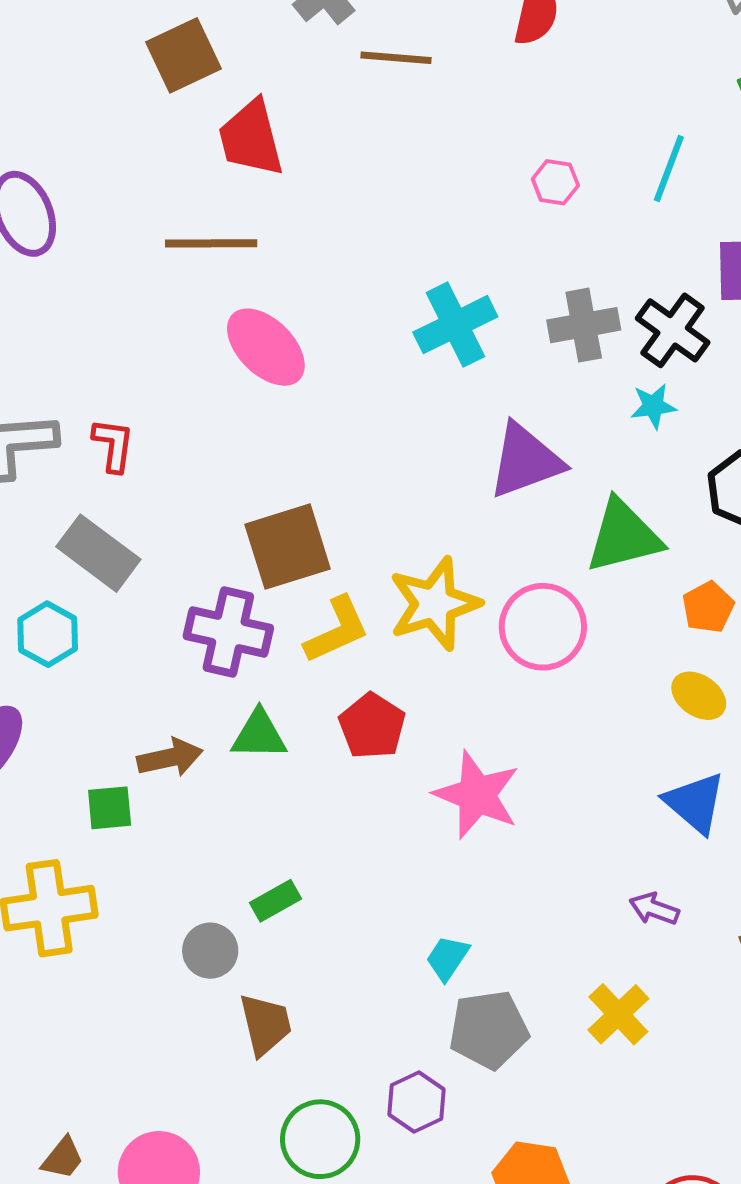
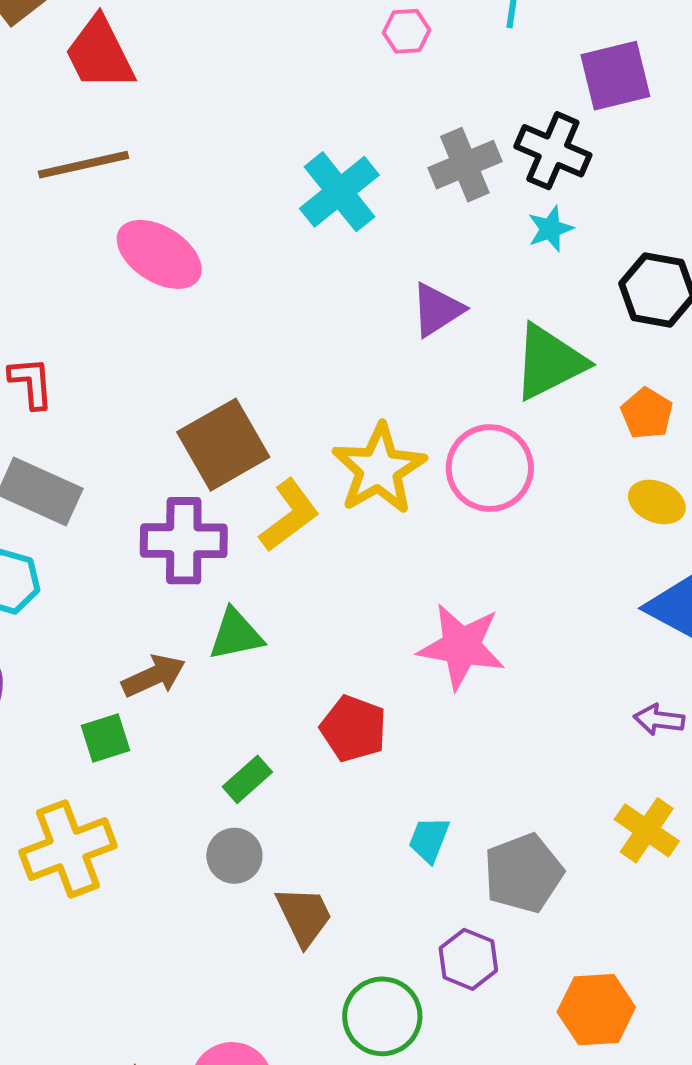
purple triangle: (525, 461) -> (437, 310), size x0.7
red pentagon: (372, 726) -> (353, 729), moved
green rectangle: (276, 901) -> (247, 779), moved
cyan trapezoid: (447, 958) -> (429, 840), moved

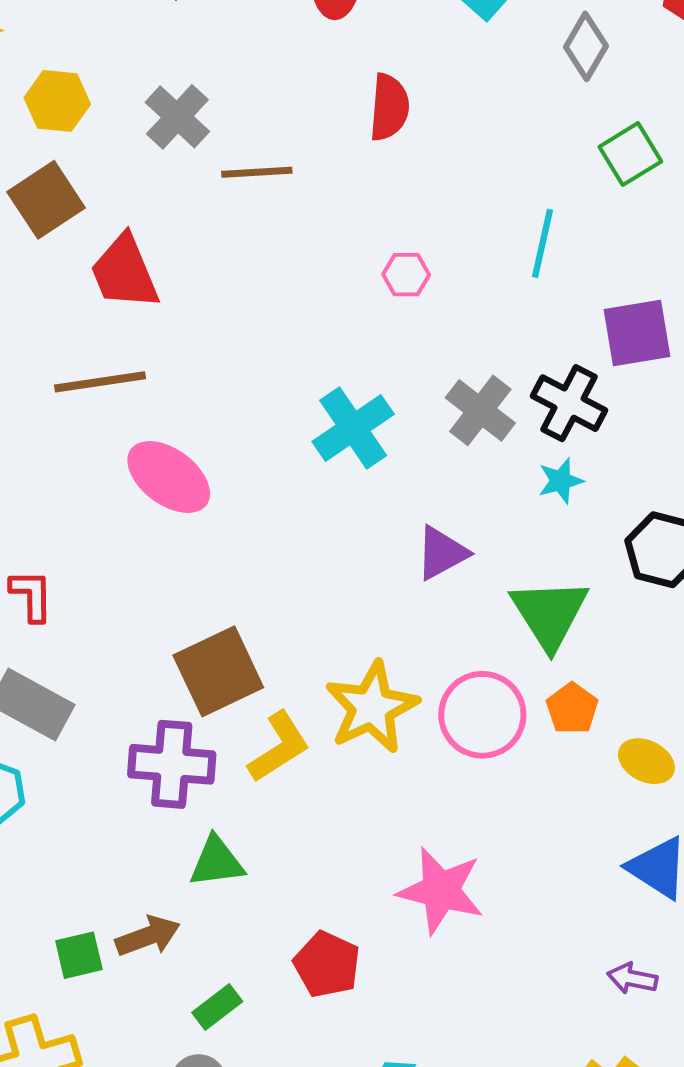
pink hexagon: (407, 31) -> (406, 275), moved
gray cross: (465, 165) -> (480, 410), turned -34
green triangle: (549, 362) -> (549, 614), turned -40
orange pentagon: (647, 413) -> (572, 708), moved
brown arrow: (154, 676) -> (148, 936), moved

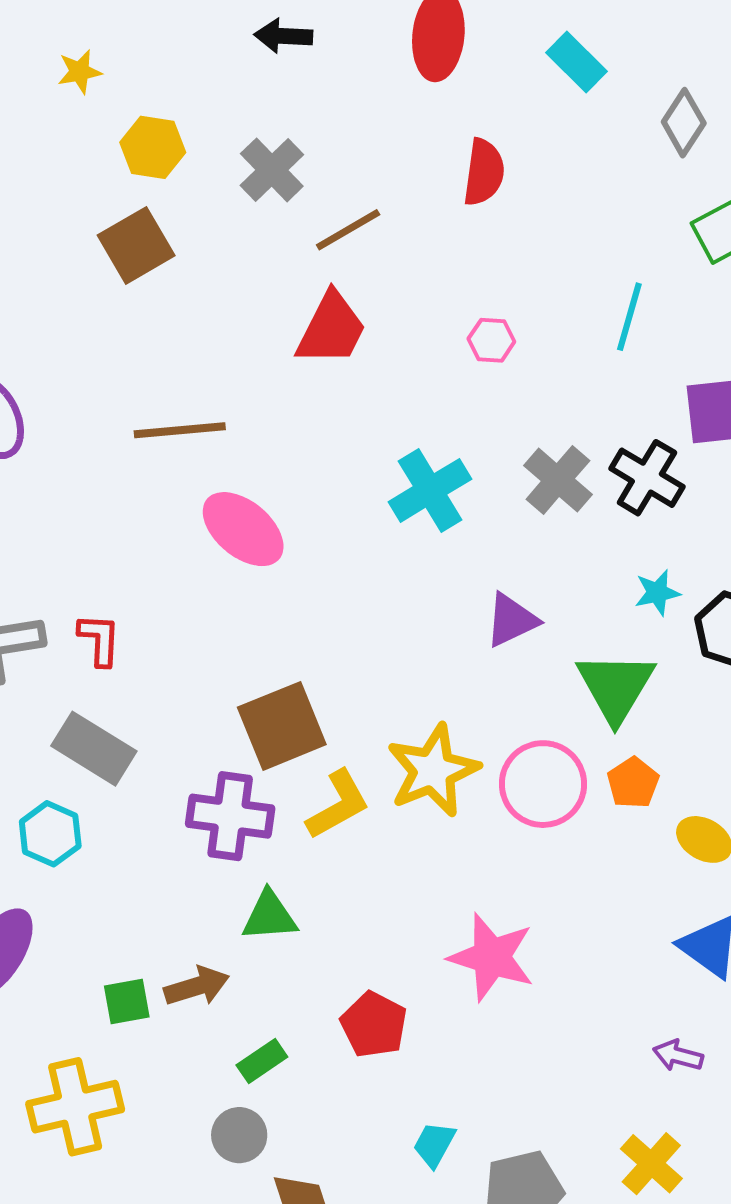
brown line: (257, 172) -> (348, 230), turned -30
red trapezoid: (124, 272) -> (331, 329), moved, turned -134
cyan star: (561, 481) -> (657, 593), moved

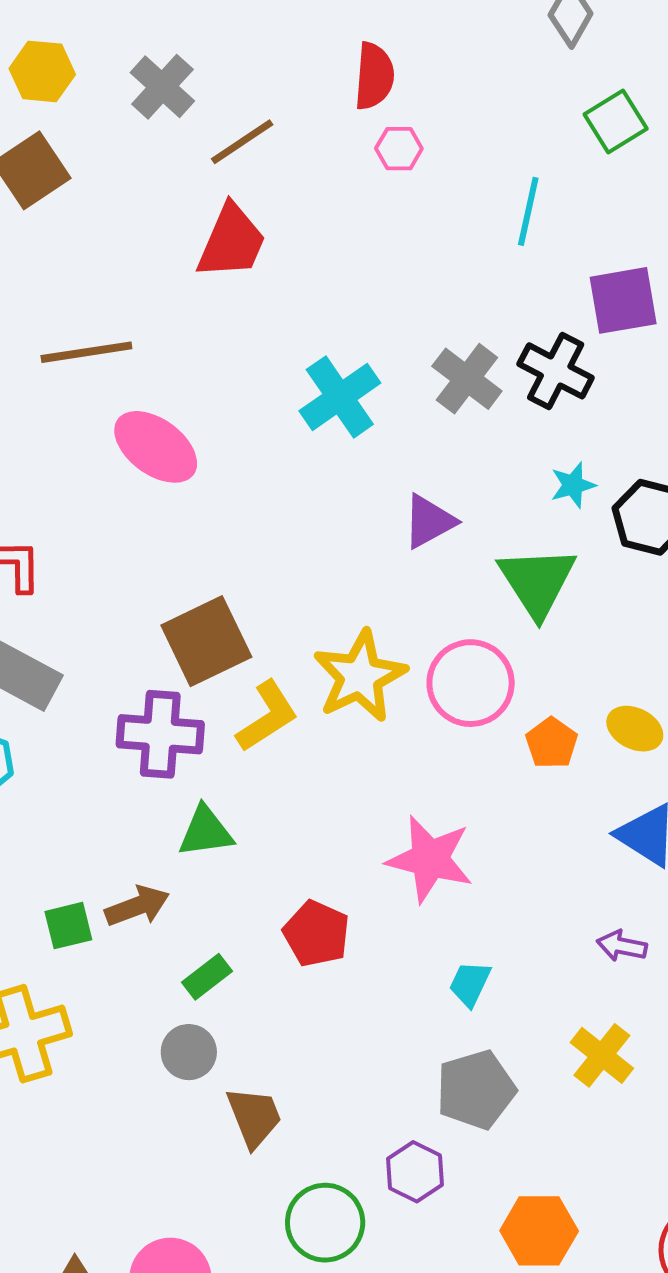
pink hexagon: (491, 340) -> (399, 149), moved
orange pentagon: (633, 783) -> (552, 743), moved
cyan trapezoid: (434, 1144) -> (470, 984), moved

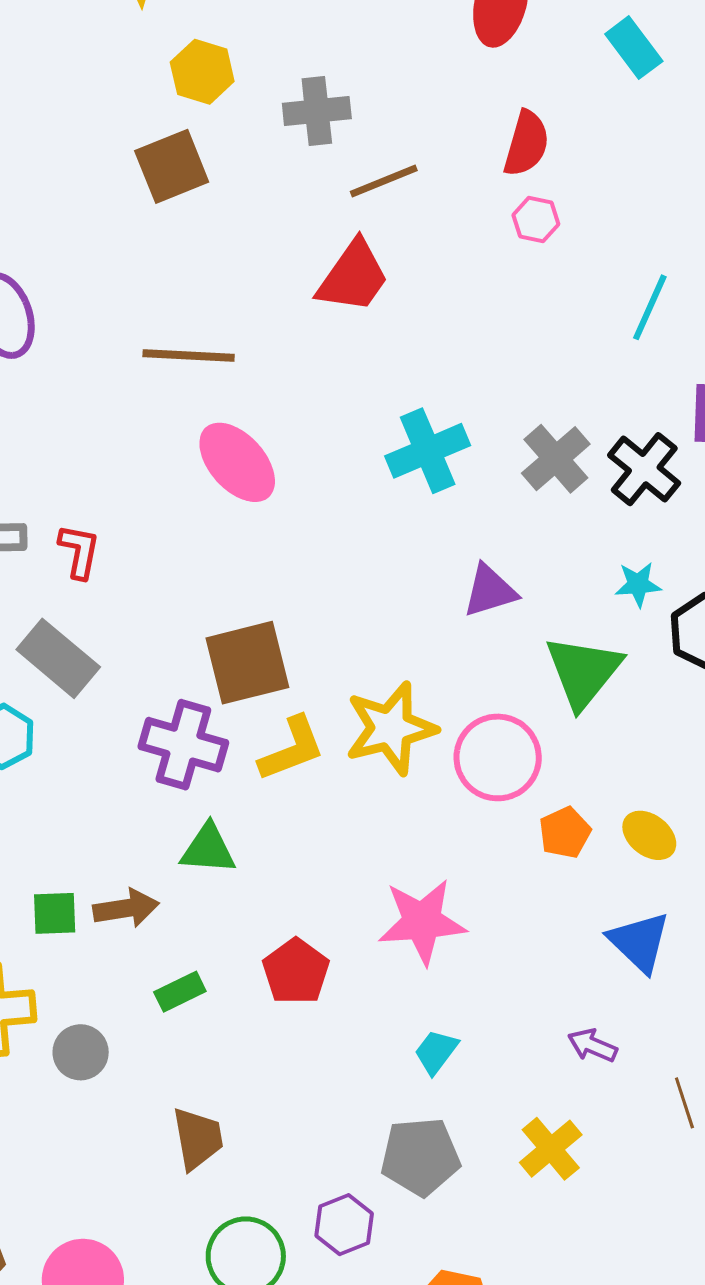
gray cross: (162, 87) -> (317, 111), turned 30
pink star: (430, 859) -> (422, 922), turned -30
gray circle: (189, 1052) -> (81, 1052), moved

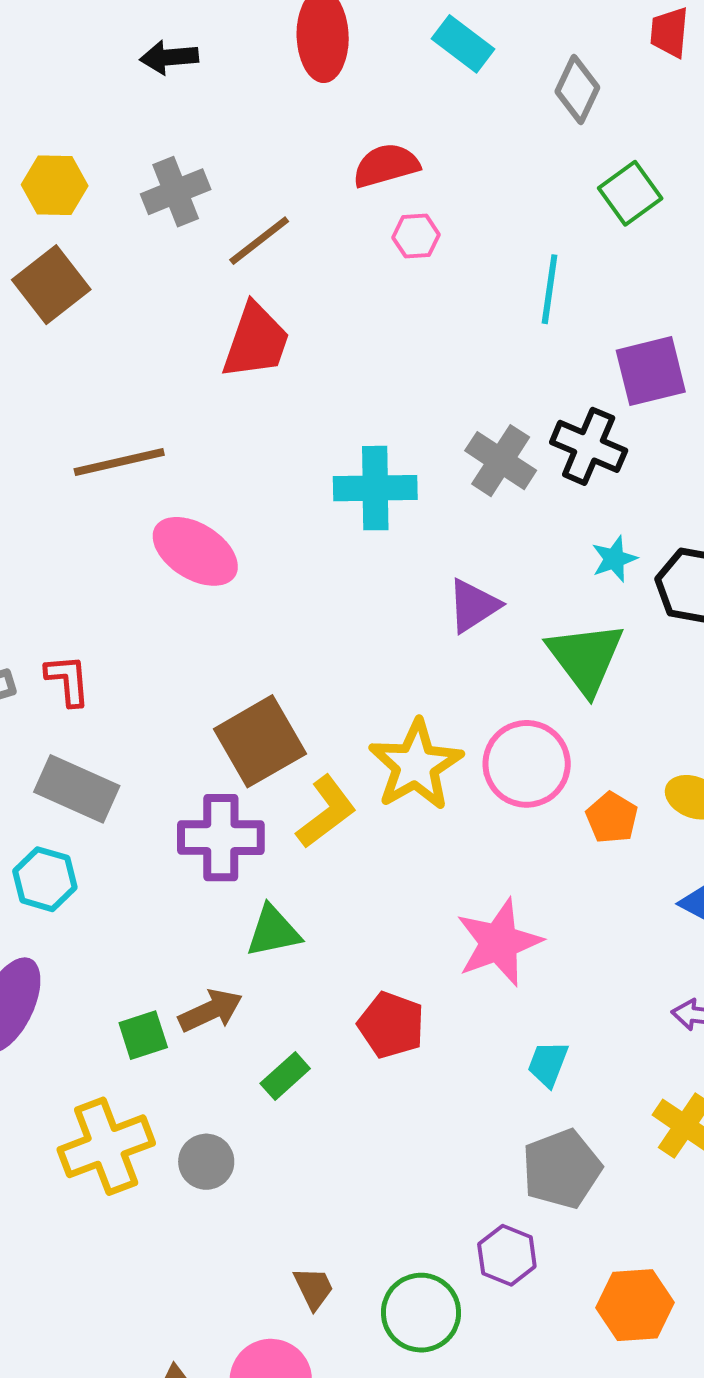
red semicircle: (526, 144) -> (386, 166), turned -106
cyan cross: (428, 451) -> (375, 488), turned 38
brown trapezoid: (198, 1138) -> (314, 1288), moved, size x0.7

